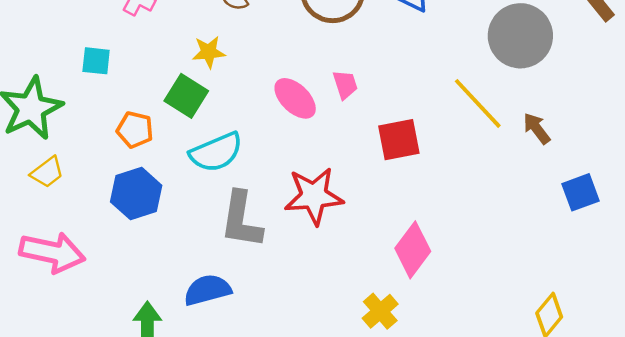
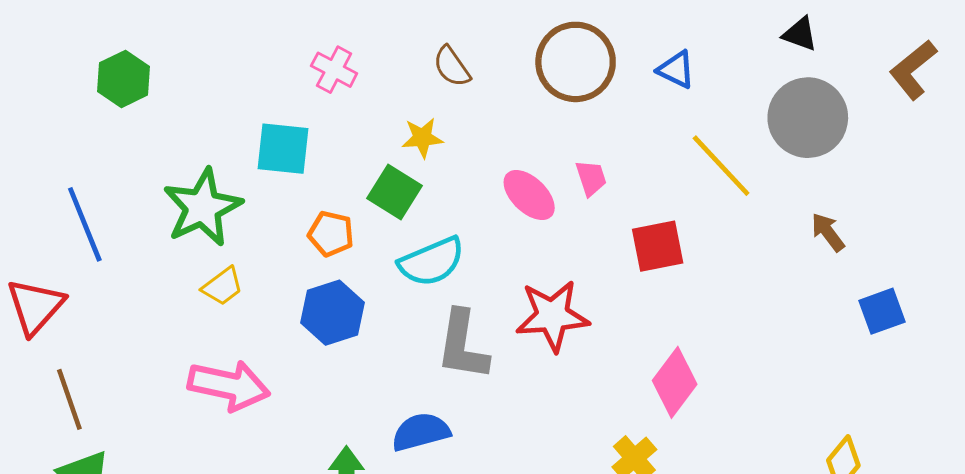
cyan square: (96, 61) -> (283, 149), size x1.5
yellow line: (478, 103) -> (721, 166), moved

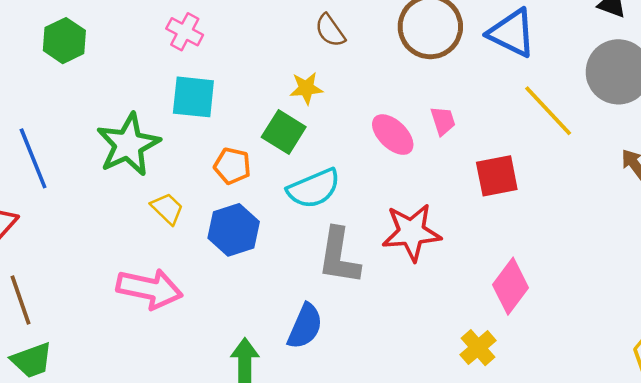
pink cross: (334, 70) -> (185, 32), moved
blue triangle: (676, 70) -> (512, 33), size x1.6
yellow trapezoid: (223, 286) -> (167, 208), moved, turned -99
blue semicircle: (421, 432) -> (305, 326), turned 129

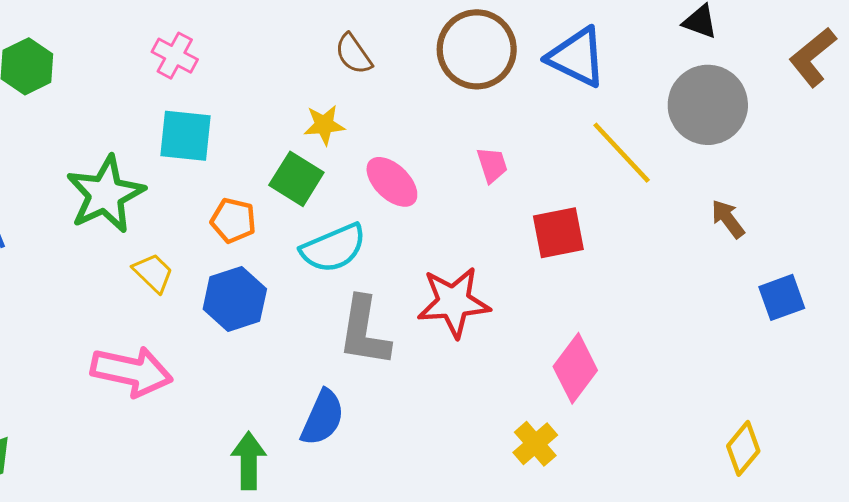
pink ellipse: (393, 135) -> (392, 182), moved

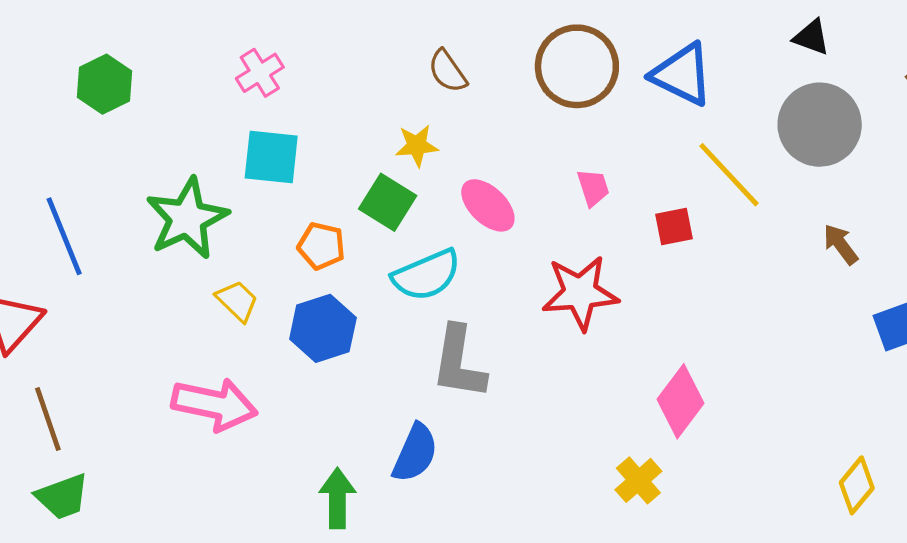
pink cross: (175, 56) -> (260, 73), turned 30
red square: (558, 233) -> (674, 226), moved, size x0.7
red star: (454, 302) -> (580, 293), moved

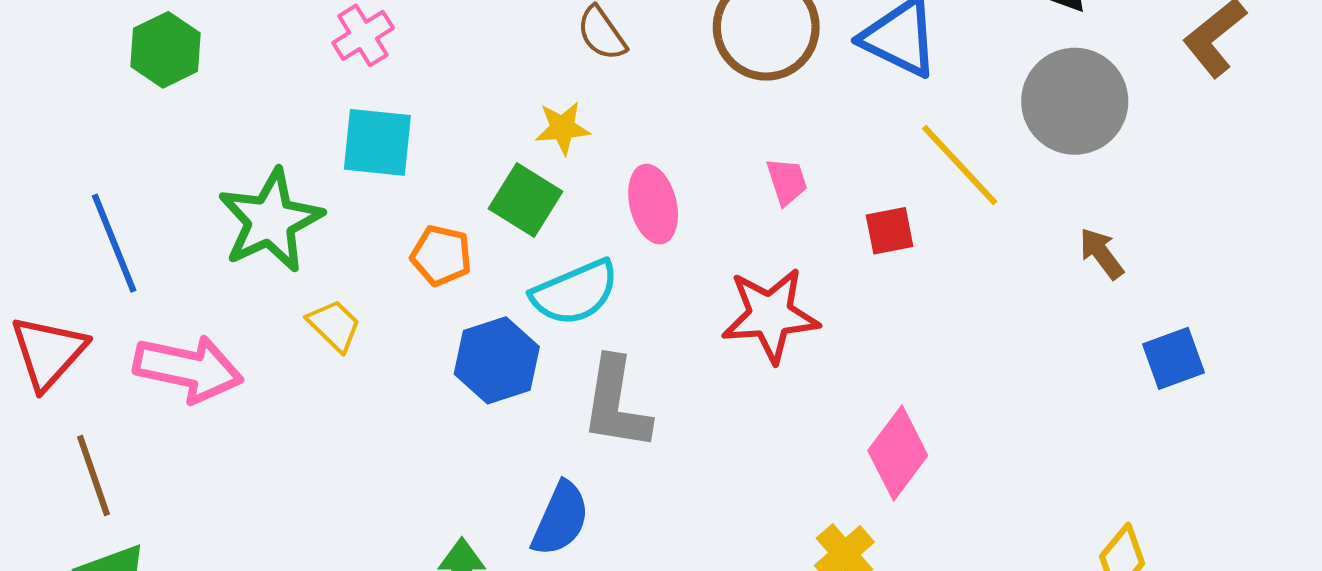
pink ellipse: (488, 205) -> (653, 204), turned 32
blue hexagon: (323, 328) -> (497, 360), moved
pink arrow: (215, 404) -> (188, 369), moved

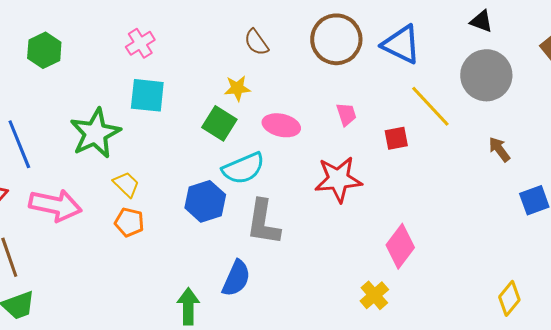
pink ellipse: (653, 204) -> (281, 125), turned -63
orange pentagon: (441, 256) -> (129, 222), moved

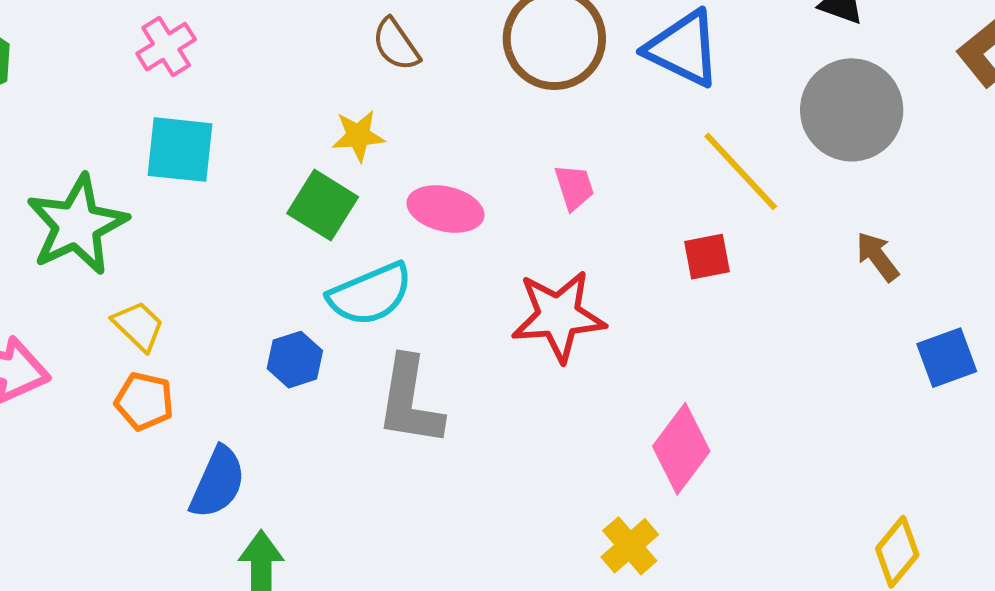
red square: (396, 138) -> (707, 257), moved
blue hexagon: (205, 201) -> (295, 360), size x0.7
blue semicircle: (236, 278) -> (218, 482), moved

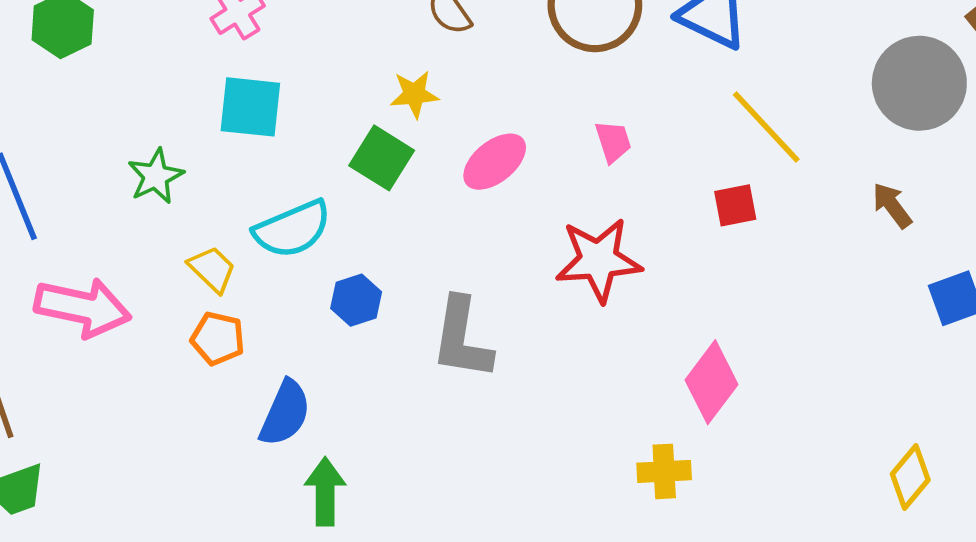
gray circle: (852, 110) -> (919, 83), moved
pink ellipse: (445, 209) -> (495, 162), turned -52
green star: (77, 225) -> (156, 176), size x0.6
cyan semicircle: (370, 294) -> (292, 229), moved
yellow cross: (630, 546) -> (664, 471), turned 38

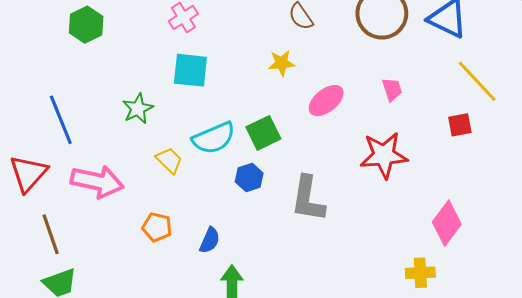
green square: (382, 158) -> (263, 133), moved, turned 32
orange pentagon: (218, 338) -> (157, 227), moved
blue semicircle: (285, 413) -> (210, 240), size x0.7

